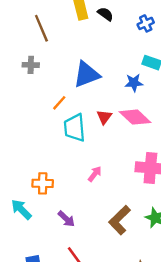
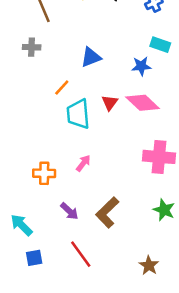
blue triangle: (86, 74) -> (91, 57), size x0.7
pink arrow: (95, 174) -> (83, 163), moved
cyan arrow: (21, 209) -> (21, 225), moved
brown L-shape: (120, 220) -> (107, 212), moved

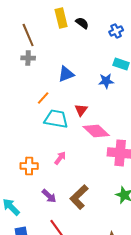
gray cross: (32, 47) -> (28, 58), moved
pink diamond: (143, 103) -> (96, 131), moved
cyan trapezoid: (78, 114) -> (56, 119), turned 105

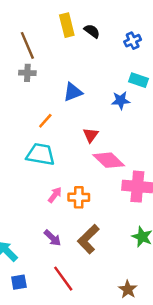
cyan trapezoid: (56, 119) -> (41, 154), moved
pink arrow: (60, 158) -> (55, 195), moved
orange cross: (29, 166) -> (79, 197), moved

